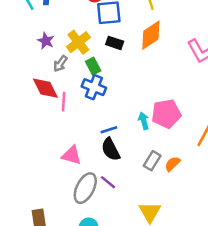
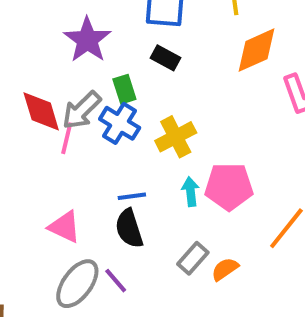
orange diamond: (151, 35) -> (256, 50), moved
purple star: (46, 41) -> (87, 40), moved, size x1.6
yellow cross: (78, 42) -> (176, 137), moved
gray arrow: (60, 64) -> (82, 110), moved, size x1.5

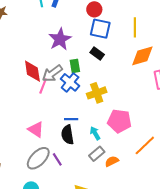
cyan arrow: (190, 192) -> (95, 133), moved, turned -32

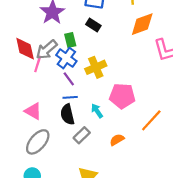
gray rectangle: (97, 154) -> (82, 135), moved
purple line: (57, 159) -> (69, 79), moved

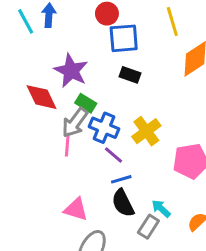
green rectangle: (70, 40) -> (86, 103), moved, turned -32
red diamond: (25, 49) -> (42, 97), moved
cyan arrow: (97, 111) -> (161, 209), moved

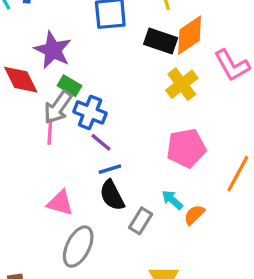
black rectangle: (130, 75) -> (161, 41), moved, size x1.4
yellow cross: (146, 131) -> (182, 84), moved
cyan arrow: (161, 209) -> (172, 200), moved

